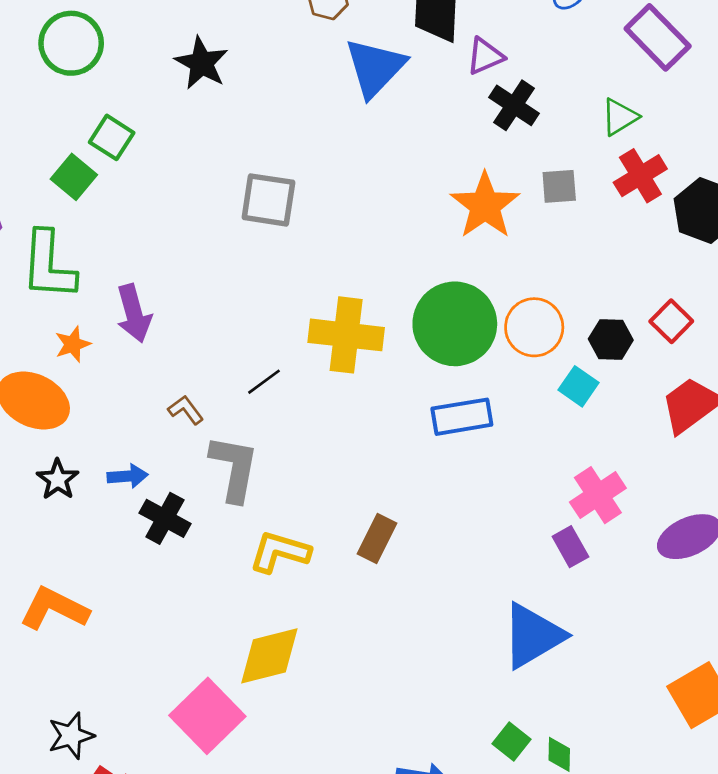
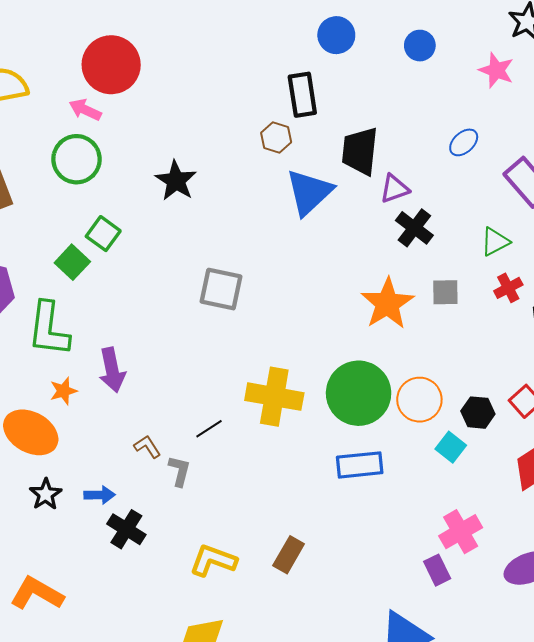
red cross: (640, 176) -> (508, 288), size x0.7
gray L-shape: (234, 468) -> (180, 471), moved, size x0.6

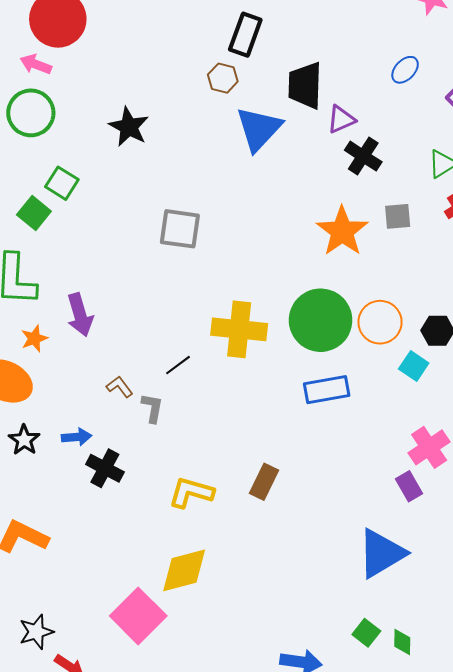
black rectangle: (302, 95) -> (245, 35), turned 33

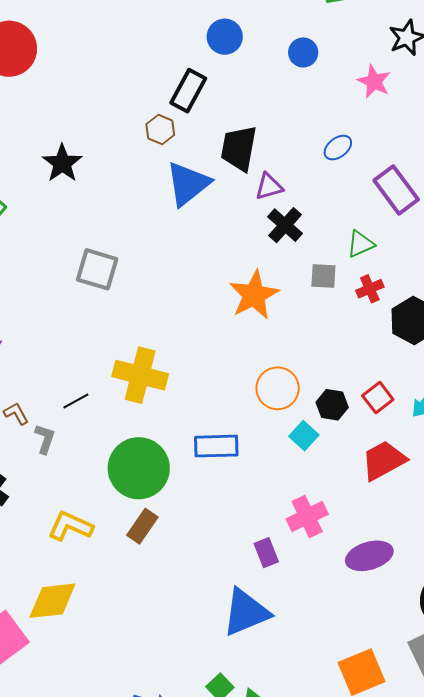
gray square: (398, 216) -> (323, 276), moved
green circle: (321, 320) -> (139, 468), moved
purple rectangle: (409, 486) -> (266, 553), moved

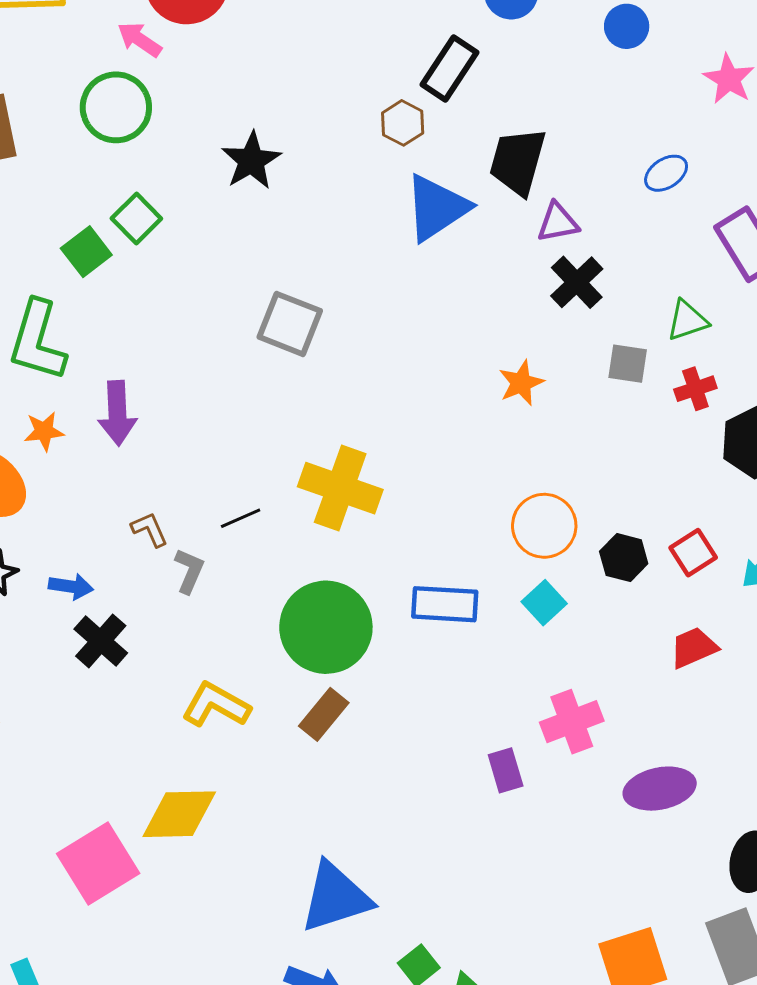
orange star: (254, 295) -> (521, 383), size x0.6
cyan square: (304, 436) -> (544, 603), moved
red trapezoid: (384, 460) -> (694, 648), size x0.7
blue triangle: (246, 612) -> (335, 897), moved

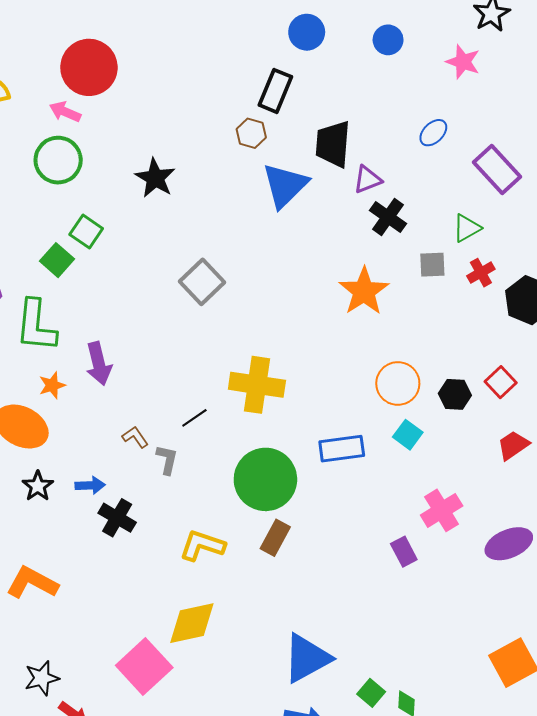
gray square: (290, 324) -> (202, 282), turned 36
orange star: (521, 383) -> (364, 291), size x1.6

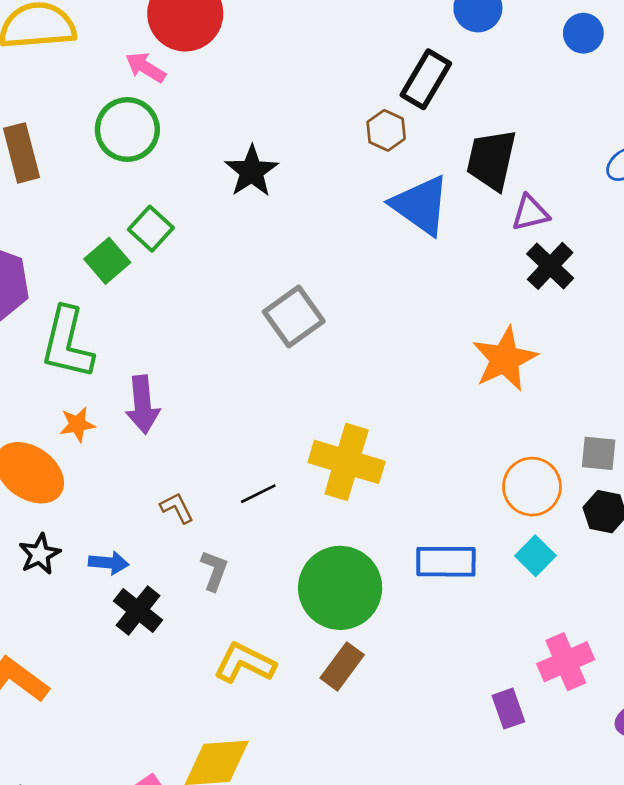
blue triangle: (285, 185) -> (421, 205), turned -48
gray square: (432, 265) -> (599, 453), moved
gray L-shape: (167, 460) -> (214, 571), moved

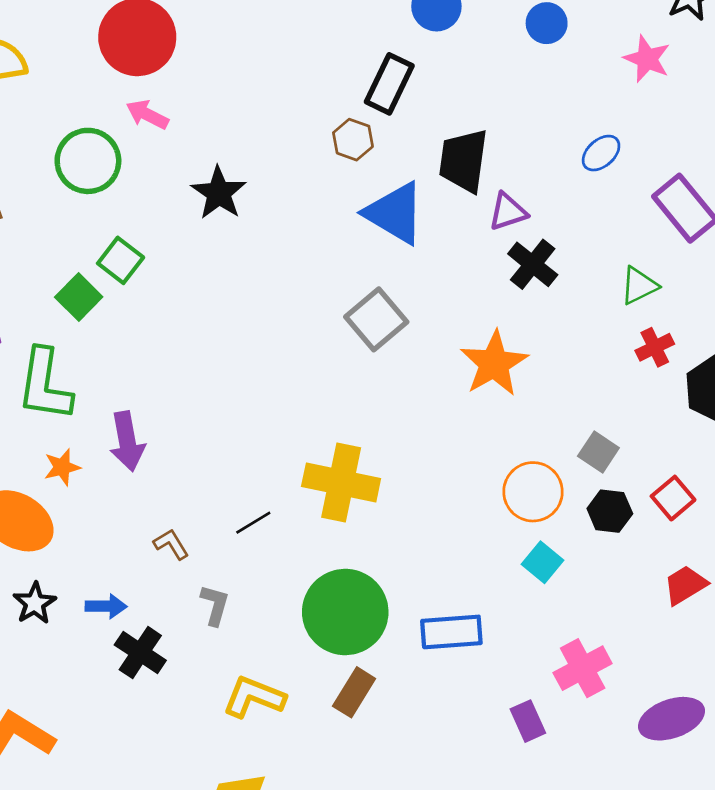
pink arrow: (145, 67) -> (147, 115), moved
gray square: (294, 317) -> (376, 319), moved
gray square: (599, 453) -> (598, 452), turned 33
blue rectangle: (446, 562) -> (451, 632), moved

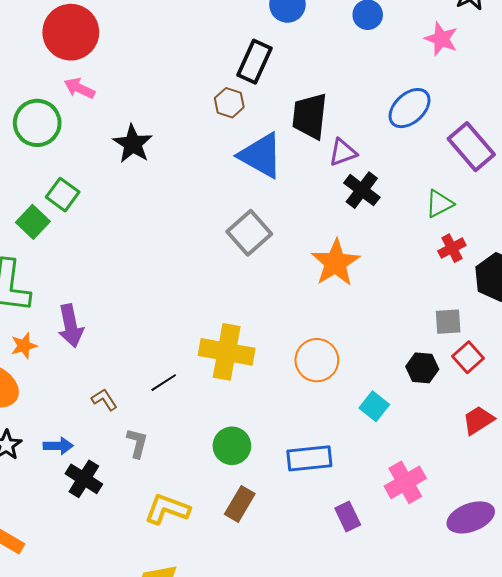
blue ellipse: (601, 153) -> (410, 108), size x1.5
gray square: (598, 452) -> (448, 322), moved, turned -36
orange circle: (533, 492) -> (317, 360), moved
green circle: (345, 612) -> (232, 446), size x0.6
purple rectangle: (528, 721) -> (348, 517), moved

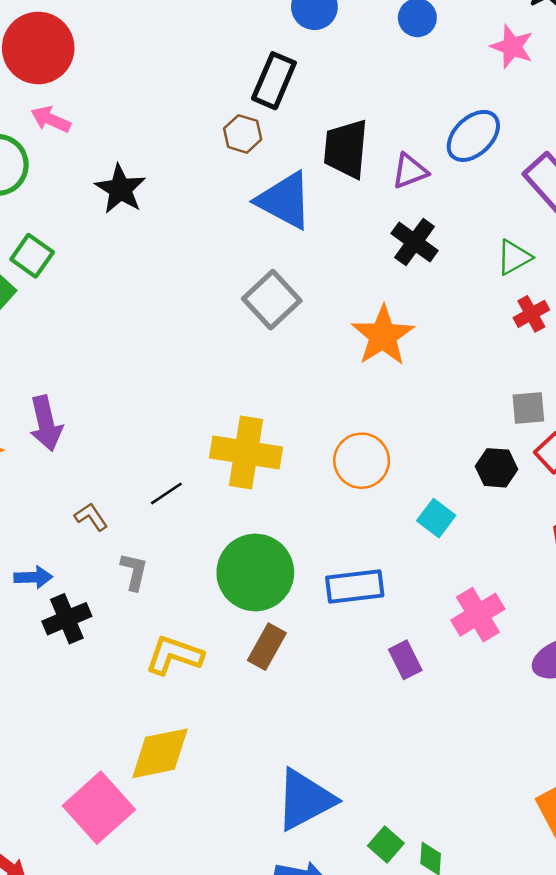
purple triangle: (343, 152) -> (410, 171), moved
green circle: (232, 446) -> (255, 573), size x1.6
black cross: (84, 479) -> (67, 619), turned 36

